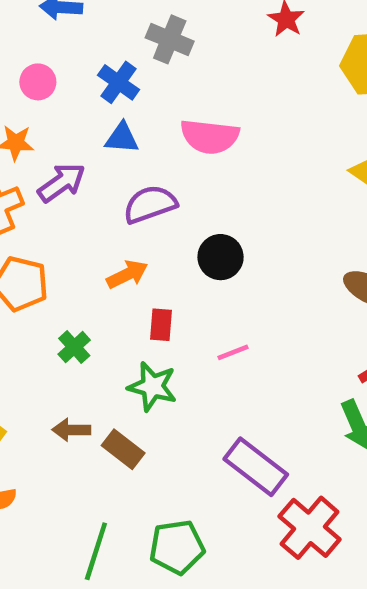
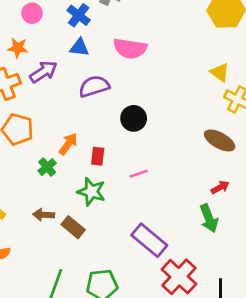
orange arrow: (127, 274) -> (68, 144), moved, turned -30

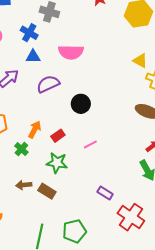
red rectangle: (98, 156) -> (58, 136), turned 56
purple rectangle: (149, 240) -> (105, 193), size x0.6

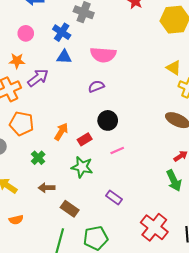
purple semicircle: (48, 84) -> (96, 86), moved, size x0.7
black circle: (81, 104) -> (108, 120), moved
green cross: (21, 149) -> (38, 158), moved
brown rectangle: (47, 191) -> (70, 209), moved
purple rectangle: (105, 193) -> (114, 198), moved

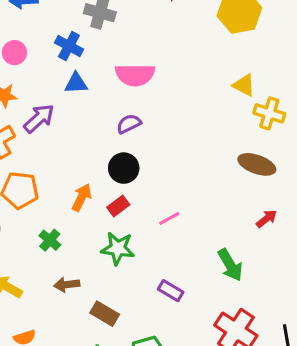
black circle: (108, 120) -> (124, 168), moved
green arrow: (174, 181) -> (230, 265), moved

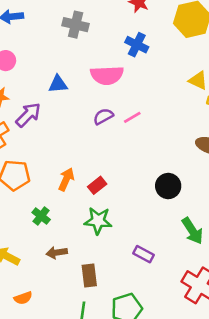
blue cross: (69, 46) -> (137, 45), moved
black circle: (124, 168) -> (168, 186), moved
pink line: (169, 219) -> (132, 117), moved
brown rectangle: (105, 314) -> (89, 276), turned 55

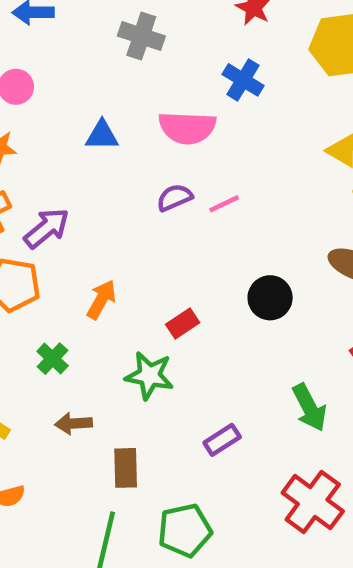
purple arrow: (28, 115) -> (47, 228), moved
red rectangle: (97, 185) -> (183, 323), moved
black circle: (168, 186) -> (270, 298), moved
purple rectangle: (144, 254) -> (222, 440), turned -66

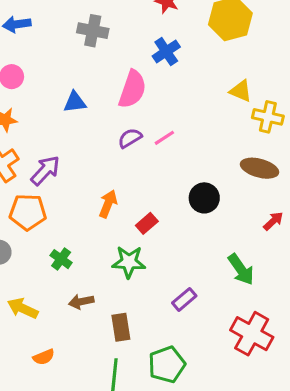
blue cross: (243, 80) -> (166, 52), turned 32
pink semicircle: (187, 128) -> (132, 89), turned -66
orange arrow: (101, 300) -> (108, 204), moved

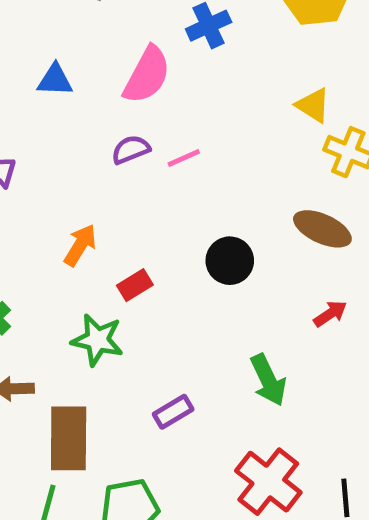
brown rectangle: (121, 327) -> (69, 438), size x1.5

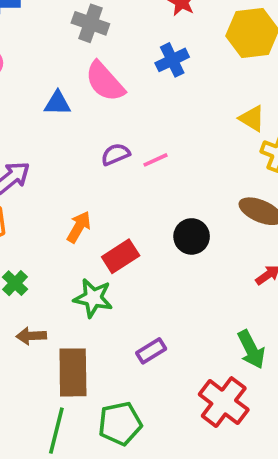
pink semicircle: (147, 75) -> (105, 82), moved, turned 111
red rectangle: (135, 285) -> (121, 256), size x1.4
green arrow: (268, 380) -> (251, 349), moved

